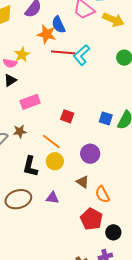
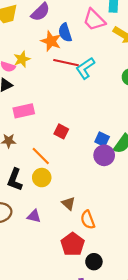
purple circle: (90, 154) -> (104, 155), moved

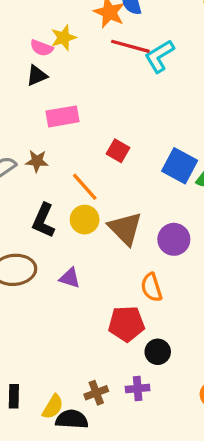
blue square: (102, 139) -> (180, 166), size x1.5
purple circle: (104, 155) -> (174, 239), moved
brown triangle: (68, 203) -> (125, 228), moved, size x1.6
red pentagon: (73, 244) -> (126, 324), turned 30

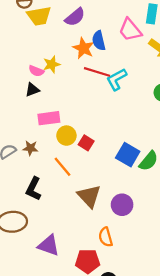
yellow circle: (85, 220) -> (66, 136), moved
purple triangle: (70, 278) -> (49, 245), moved, size x1.5

